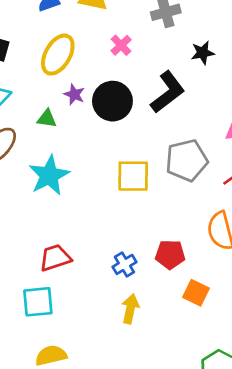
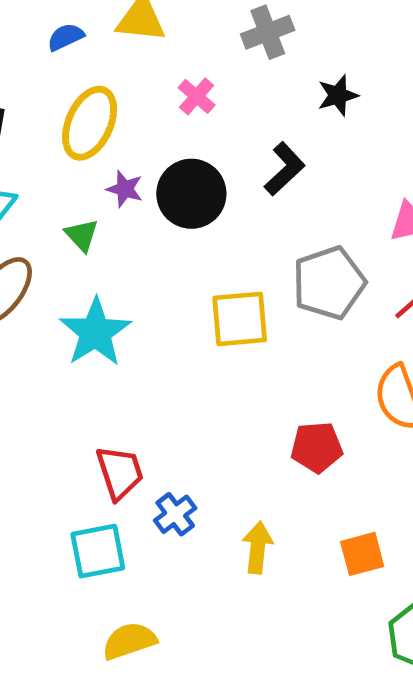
black L-shape: (168, 92) -> (285, 169), size x0.7
green triangle: (47, 119) -> (82, 235), turned 45
red trapezoid: (55, 258) -> (120, 473), turned 96
blue cross: (124, 264) -> (175, 514), moved
orange square: (196, 293) -> (362, 554), moved, turned -35

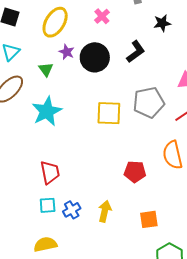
blue cross: (175, 514) -> (72, 210), moved
cyan square: (98, 551) -> (48, 205), moved, size x0.7

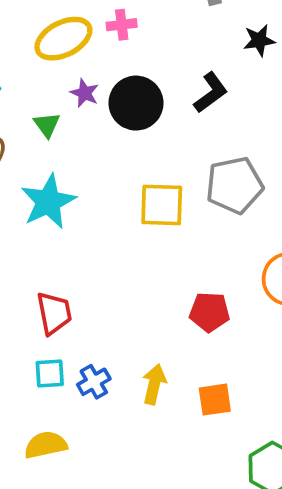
pink cross: (102, 16) -> (122, 25), moved, turned 35
yellow ellipse: (55, 22) -> (63, 39), turned 32
orange square: (149, 219) -> (215, 400), moved

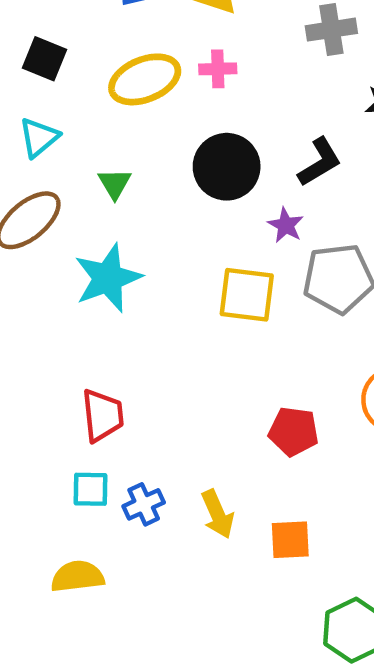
purple star: (85, 93) -> (286, 225), moved
yellow arrow: (154, 384) -> (218, 514), turned 138

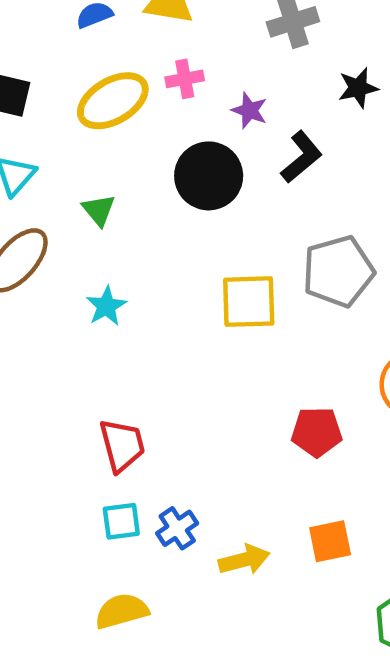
purple star: (286, 225) -> (249, 110), moved
cyan star: (108, 278) -> (106, 306), size x0.6
yellow arrow: (218, 514) -> (244, 560), moved, turned -72

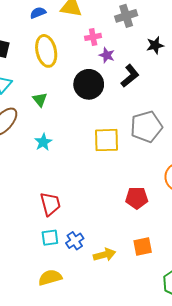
pink cross: (185, 79) -> (93, 37), moved
yellow ellipse: (113, 101) -> (46, 51), turned -72

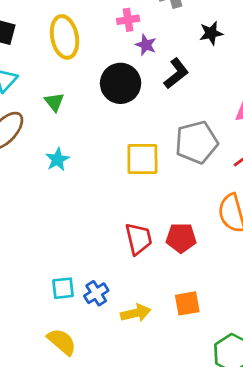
red trapezoid: (50, 204) -> (139, 239), moved
yellow semicircle: (50, 278) -> (62, 342), turned 55

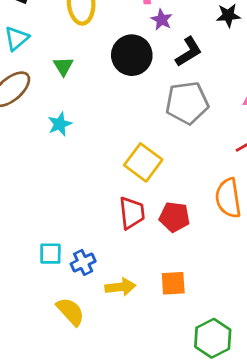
gray pentagon: (196, 142) -> (187, 103), moved
yellow square: (142, 159) -> (143, 162), moved, turned 30
yellow semicircle: (62, 342) -> (70, 312), moved

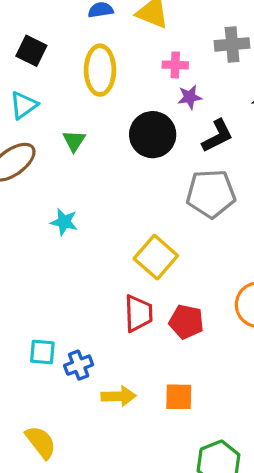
purple star: (162, 20) -> (190, 97), turned 30
cyan star: (60, 124) -> (64, 222), moved, turned 30
yellow semicircle: (70, 312) -> (41, 442), moved

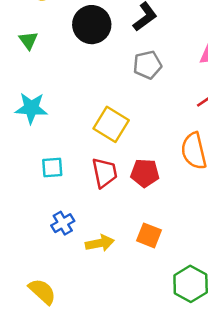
gray pentagon: (211, 194) -> (147, 65), size x0.7
cyan star: (64, 222) -> (31, 108), size x1.4
cyan square: (42, 352) -> (52, 167), moved
orange square: (179, 397) -> (149, 235), turned 30

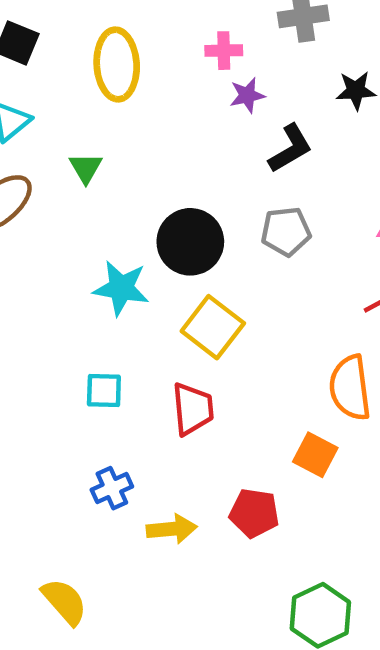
black circle: (92, 25) -> (190, 242), moved
cyan star: (31, 108) -> (121, 288), moved
red pentagon: (145, 173) -> (254, 513), moved
orange square: (149, 235) -> (315, 455), moved

